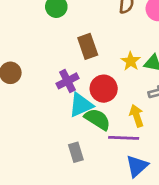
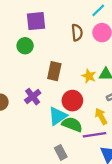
brown rectangle: (88, 46) -> (54, 71), turned 42
purple cross: (67, 81) -> (33, 97), moved

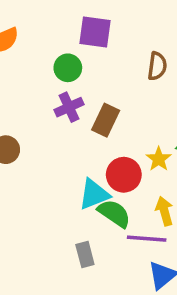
yellow star: (89, 76) -> (159, 159), moved
purple cross: (33, 97) -> (69, 107), moved

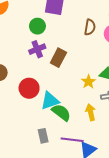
red circle: (124, 175) -> (29, 88), moved
purple line: (147, 239) -> (72, 140), moved

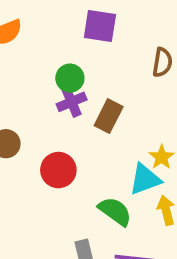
green circle: (37, 26) -> (70, 78), moved
cyan triangle: (50, 101) -> (145, 179), moved

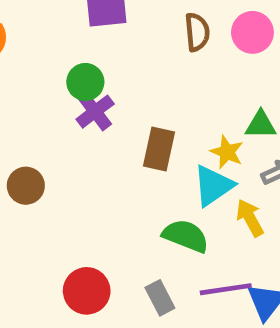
brown rectangle: (109, 116) -> (159, 149), moved
red circle: (58, 170) -> (87, 291), moved

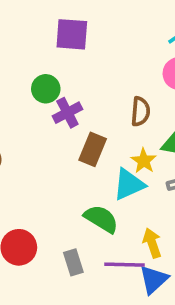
brown semicircle: (197, 32) -> (140, 112), moved
purple cross: (95, 112) -> (67, 113), moved
yellow arrow: (250, 218) -> (152, 243), moved

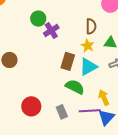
brown rectangle: (93, 149) -> (68, 61), moved
yellow star: (144, 161) -> (88, 46), moved

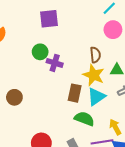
purple cross: (51, 31) -> (55, 63), turned -35
yellow star: (88, 46) -> (94, 75), size x1.5

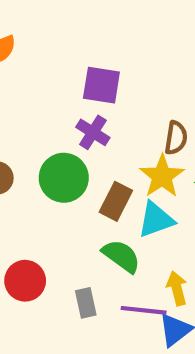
purple square: (49, 19) -> (101, 85), moved
green circle: (40, 52) -> (64, 178), moved, size x1.5

